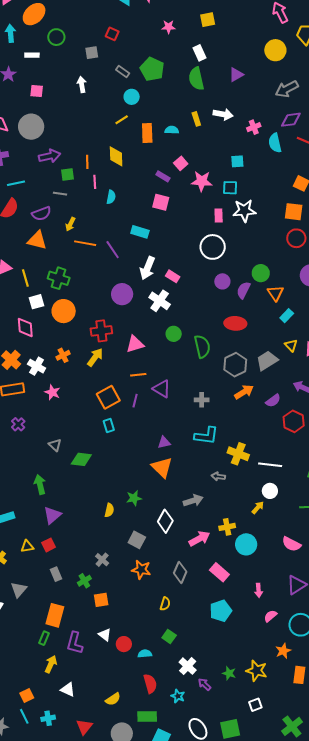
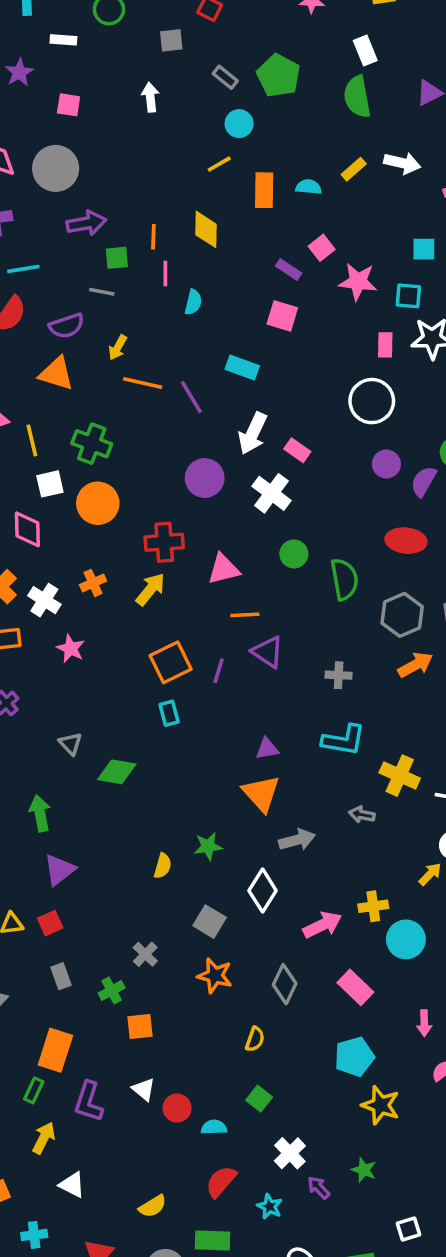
yellow rectangle: (196, 119) -> (354, 169), turned 64
orange line: (138, 375) -> (245, 615), moved
gray arrow: (193, 501) -> (297, 840), moved
yellow star: (257, 671) -> (381, 1105), moved
red semicircle: (150, 684) -> (221, 1182), turned -126

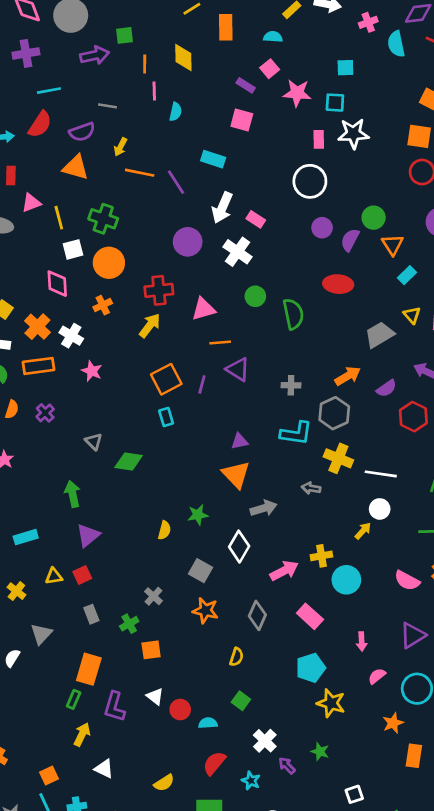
cyan semicircle: (309, 187) -> (273, 37), moved
green square: (117, 258) -> (125, 35), moved
orange cross: (93, 583) -> (103, 305), moved
gray hexagon: (402, 615) -> (334, 413), moved

